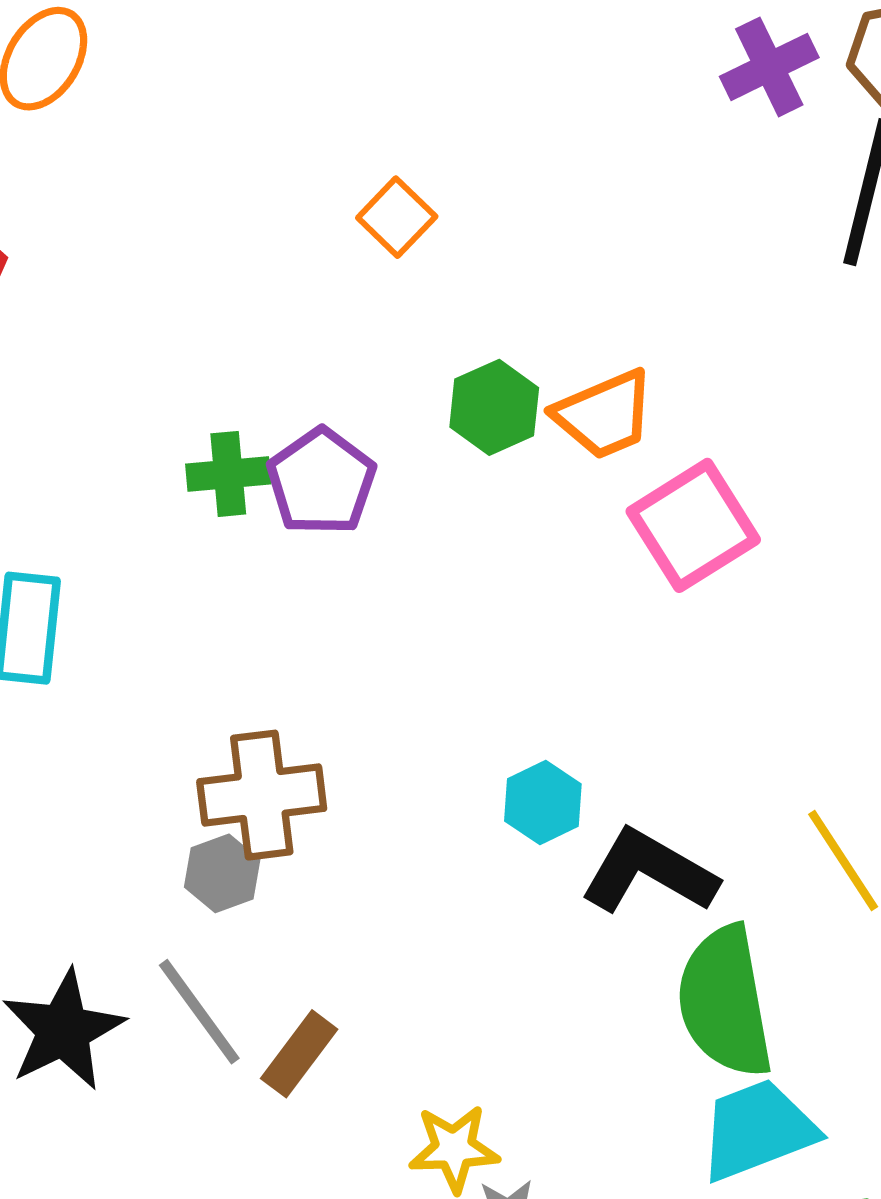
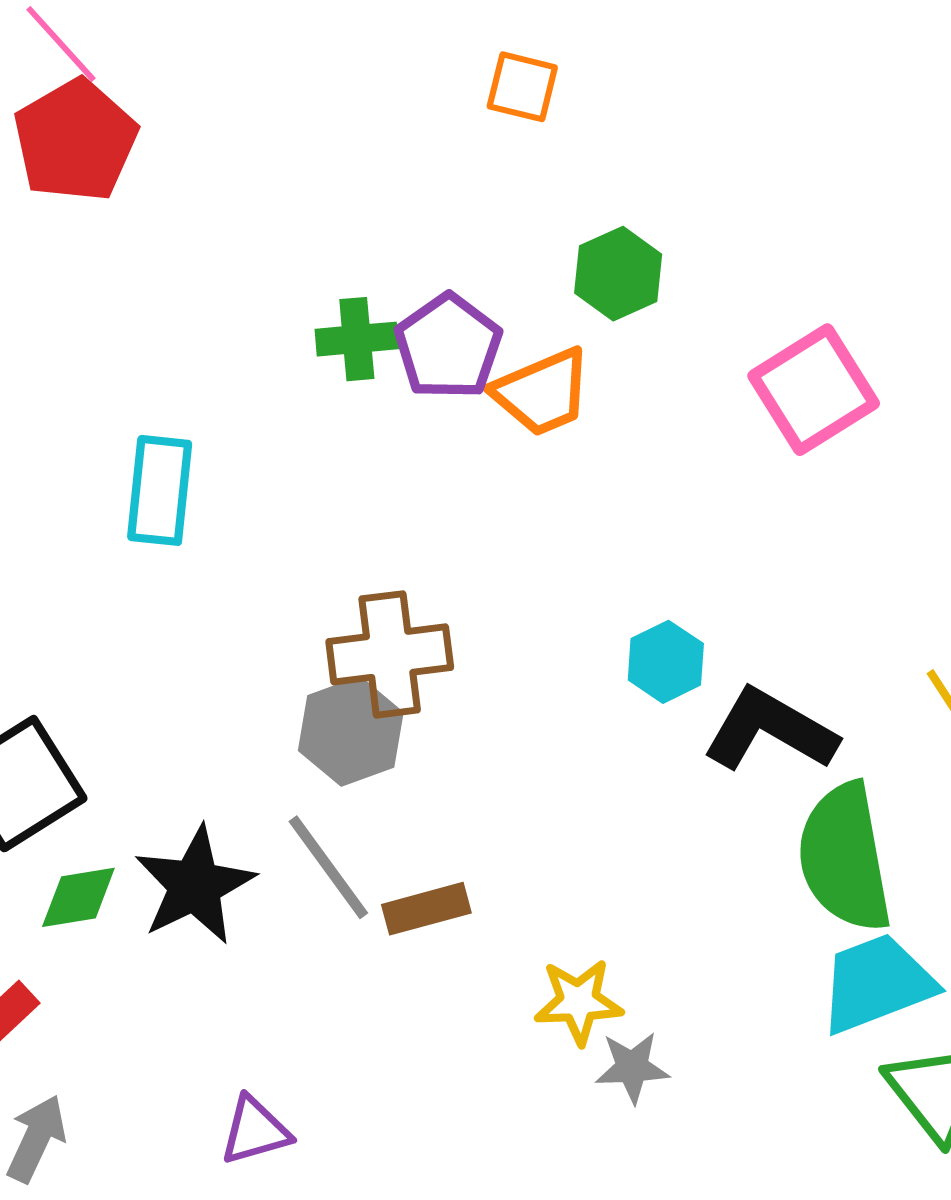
orange square: (397, 217) -> (522, 87), turned -30
orange trapezoid: (604, 415) -> (542, 392), moved
gray hexagon: (222, 873) -> (351, 731), size x1.4
brown rectangle: (299, 1054) -> (426, 909), turned 38

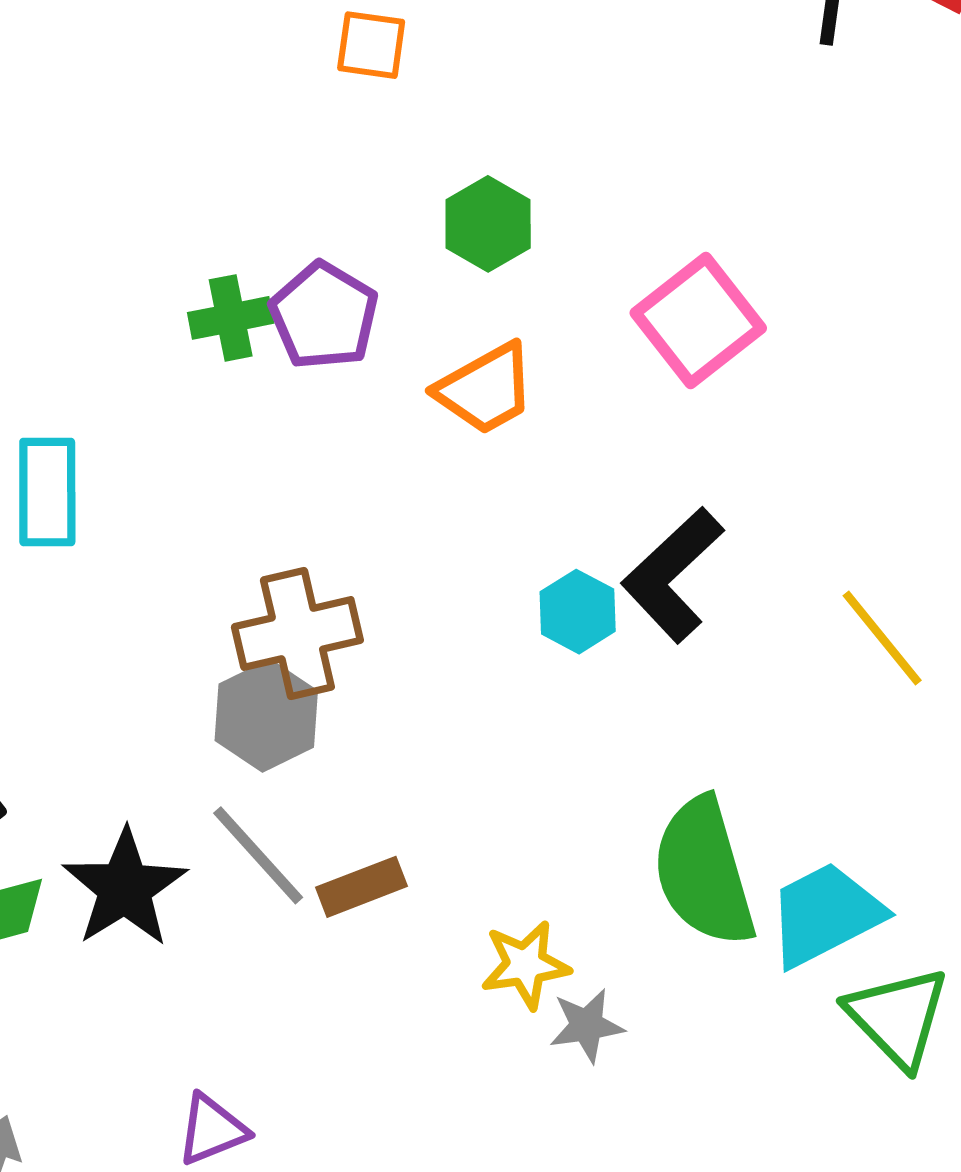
orange trapezoid: (542, 392) -> (485, 389), moved
black L-shape: (770, 730) -> (673, 575), moved, turned -67
green semicircle: (845, 857) -> (704, 872), moved

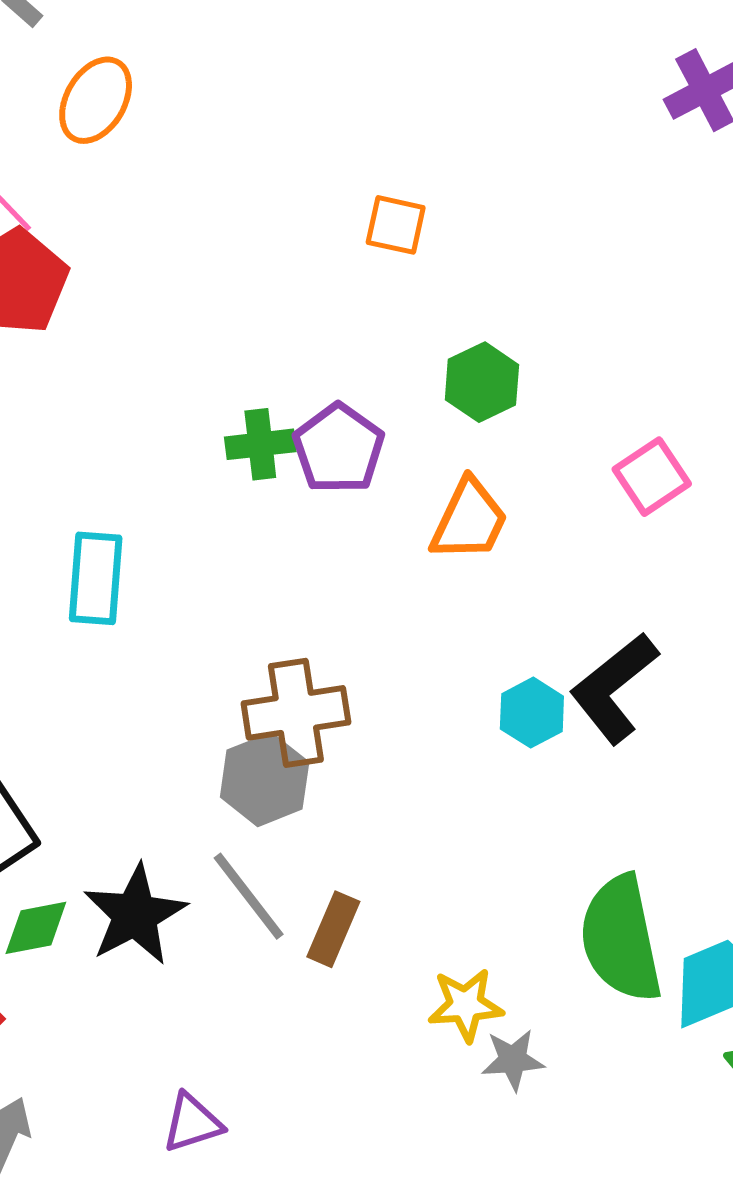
pink square: (698, 320) -> (652, 477), size x0.7
orange trapezoid: (485, 389) -> (469, 520), turned -40
brown rectangle: (362, 887) -> (333, 929), turned -50

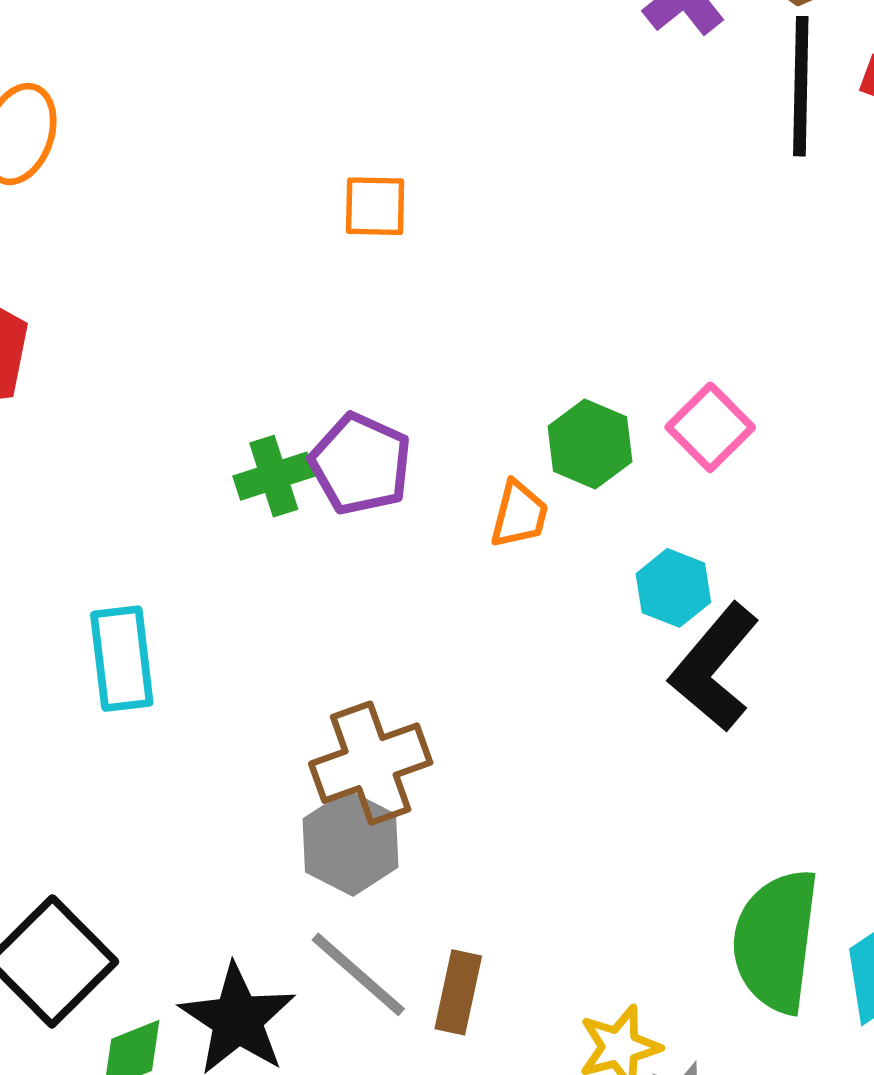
green hexagon: (482, 382) -> (590, 444), moved
orange trapezoid: (469, 520) -> (519, 514), size x0.7
cyan hexagon: (532, 713) -> (673, 588), moved
green semicircle: (621, 939) -> (776, 941), turned 30

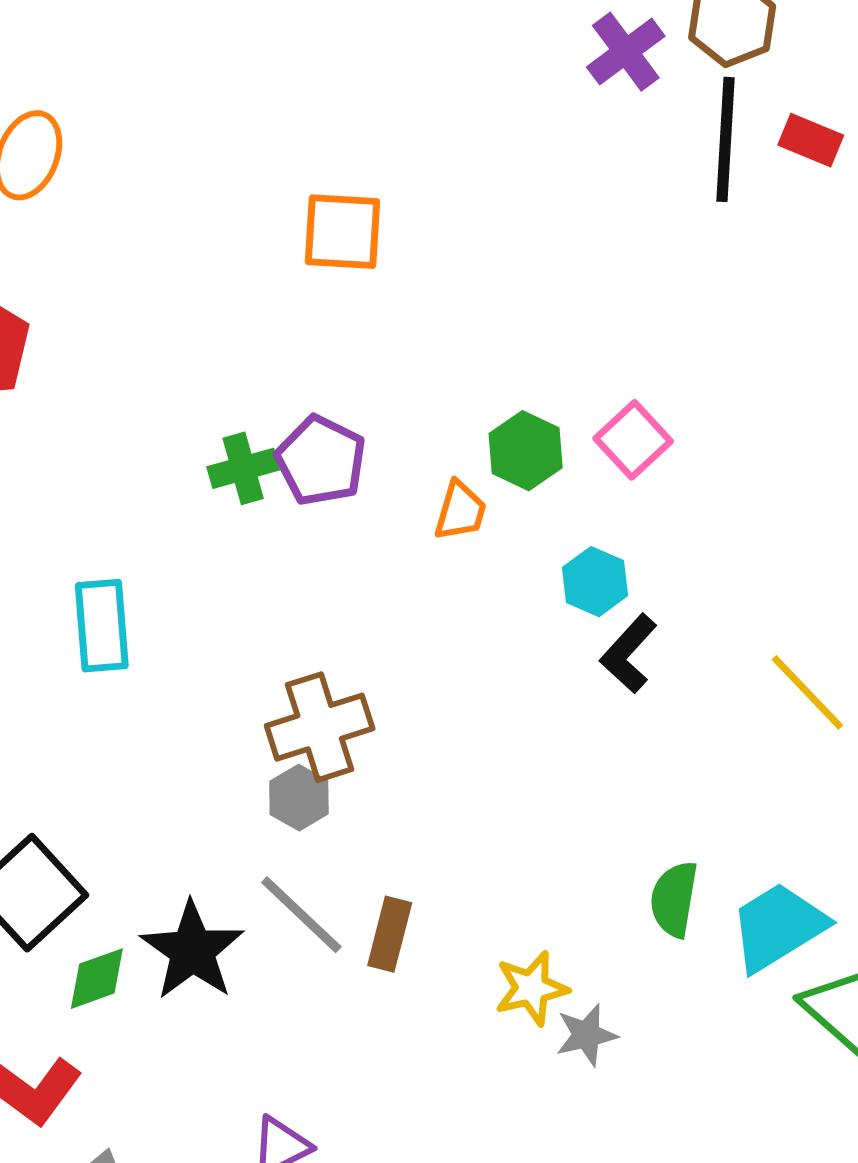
orange square: (375, 206) -> (343, 232), size x1.4
black L-shape: (714, 667) -> (629, 654), size x0.7
gray hexagon: (351, 843) -> (299, 798), size x0.7
green semicircle: (776, 941) -> (674, 899), size x0.6

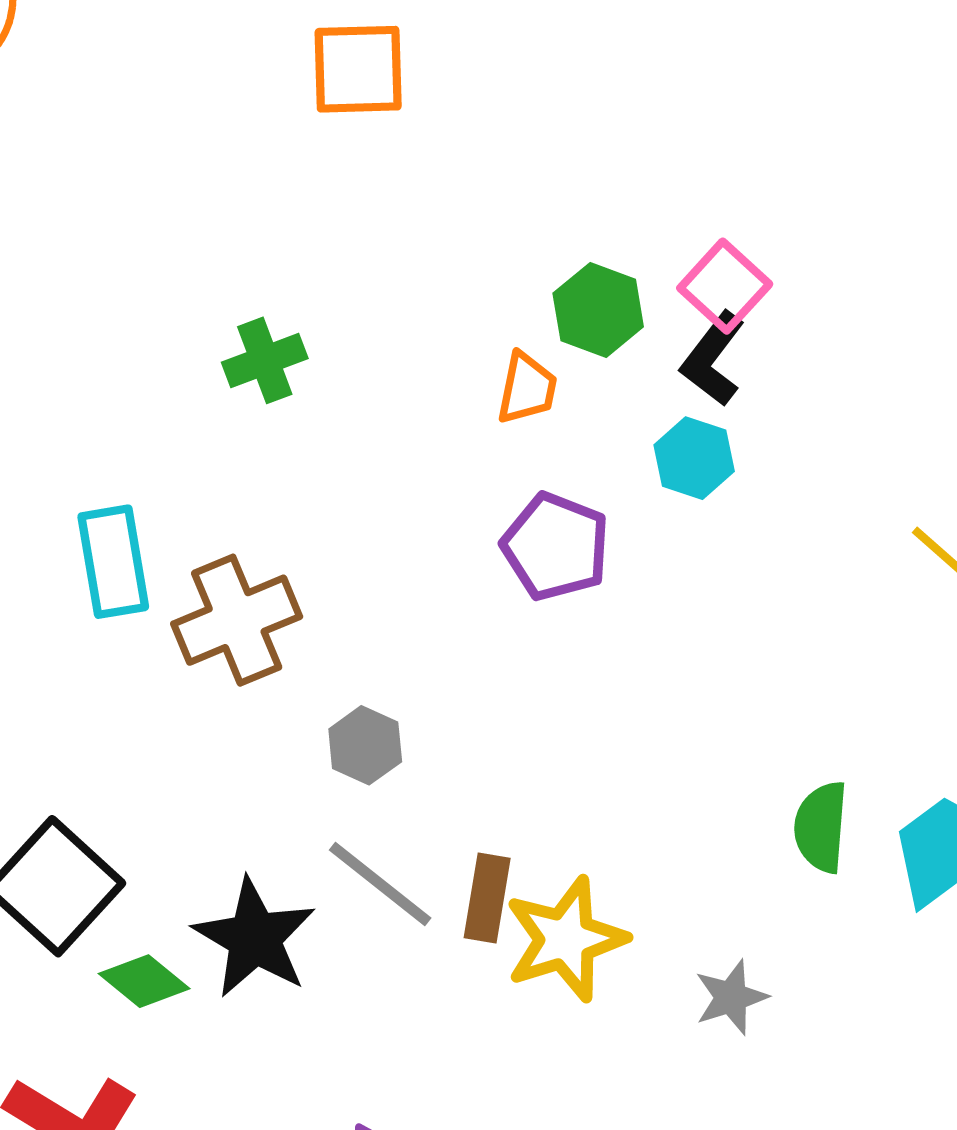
purple pentagon: (321, 461) -> (556, 547), moved
black L-shape: (629, 654) -> (713, 359), moved
brown cross: (320, 727) -> (237, 620), moved
green diamond: (97, 979) -> (144, 981), turned 64
yellow star: (531, 988) -> (566, 939), moved, size x1.4

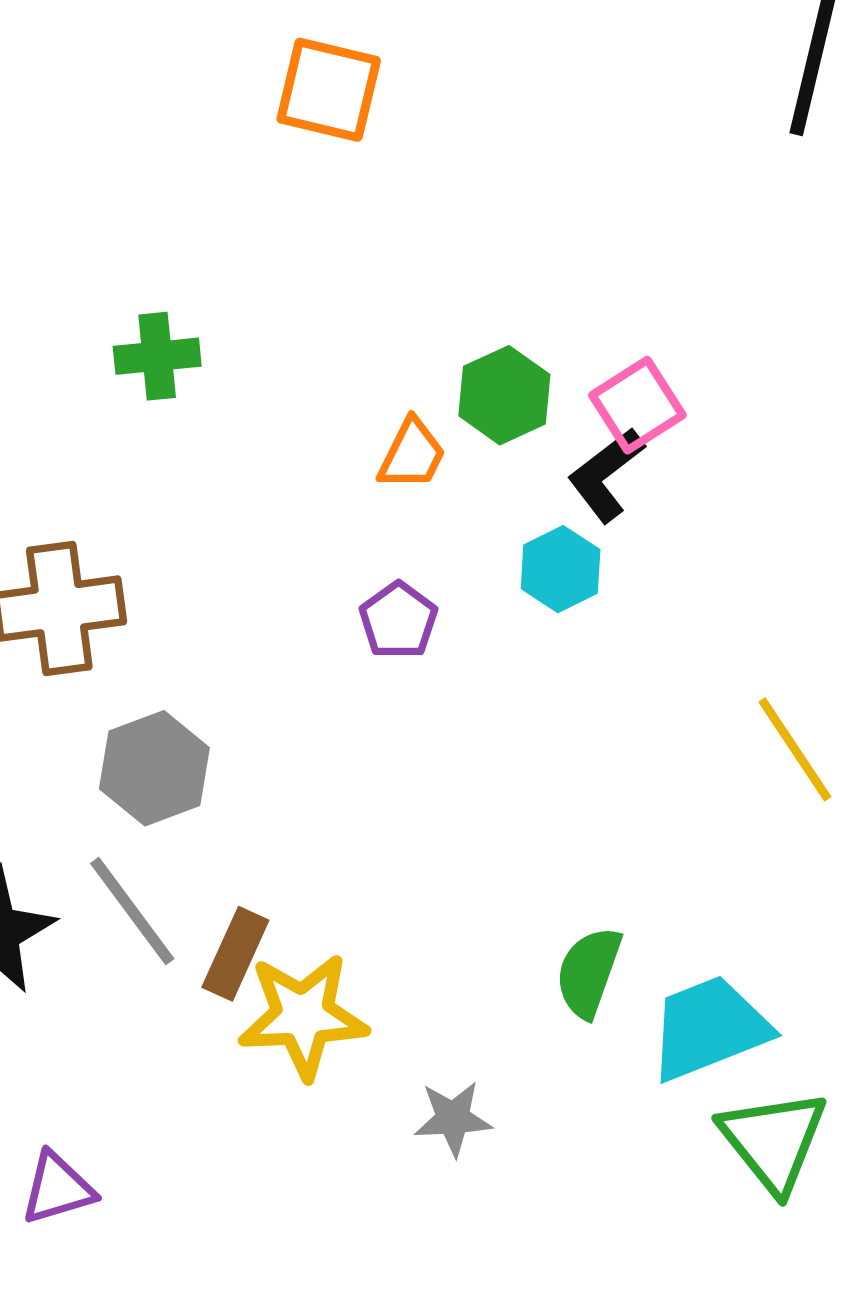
purple pentagon: (556, 547) -> (398, 620), size x0.7
gray hexagon: (365, 745) -> (154, 768), size x1.4

